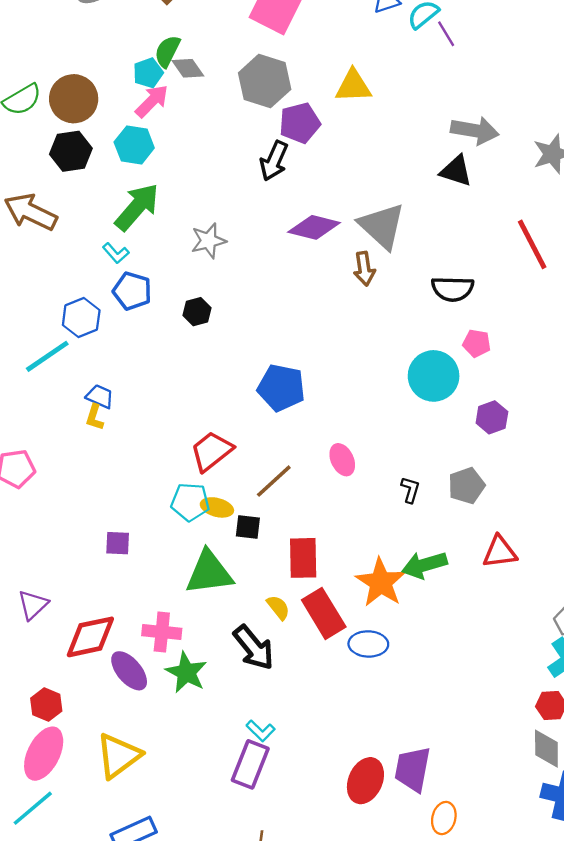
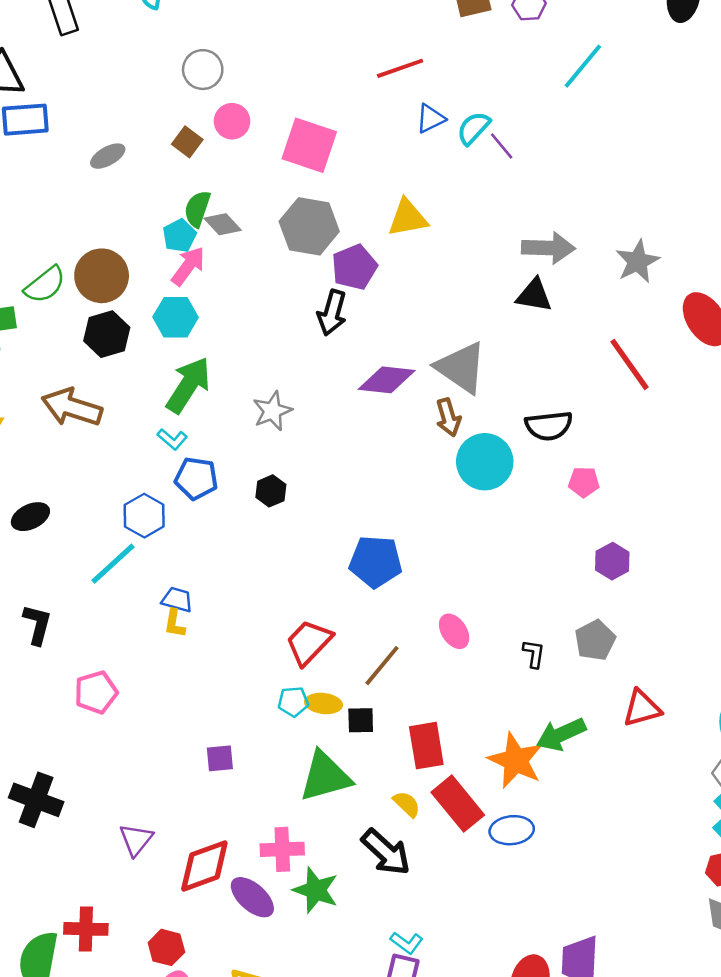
cyan circle: (434, 376) -> (485, 462), moved
cyan pentagon: (190, 502) -> (293, 702), size x0.7

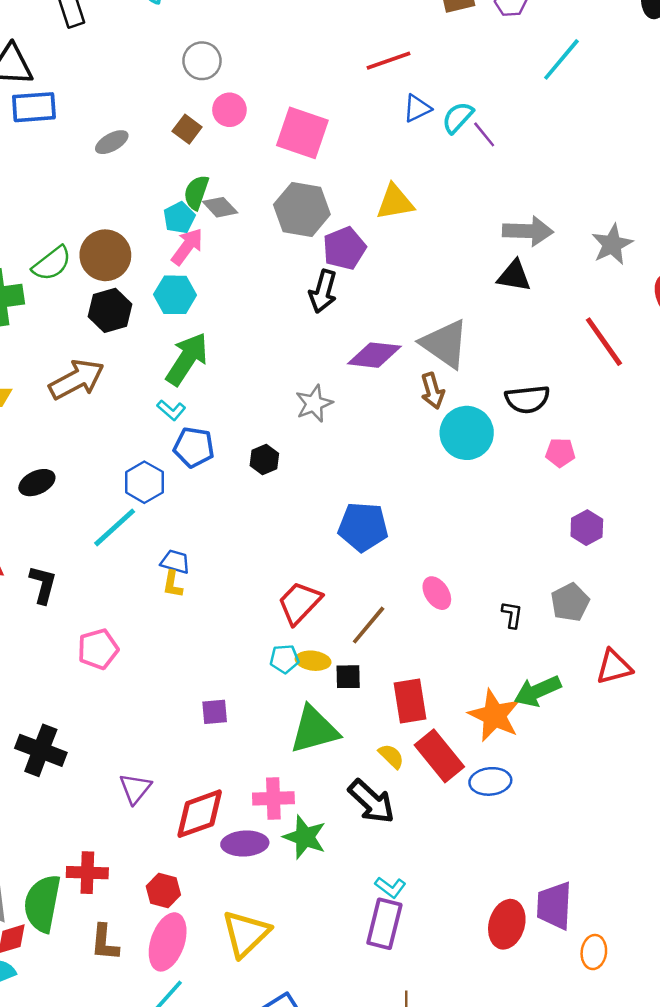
brown arrow: (72, 407) -> (77, 379), turned 134
gray star: (272, 411) -> (314, 404), moved
purple ellipse: (252, 897) -> (245, 843), turned -45

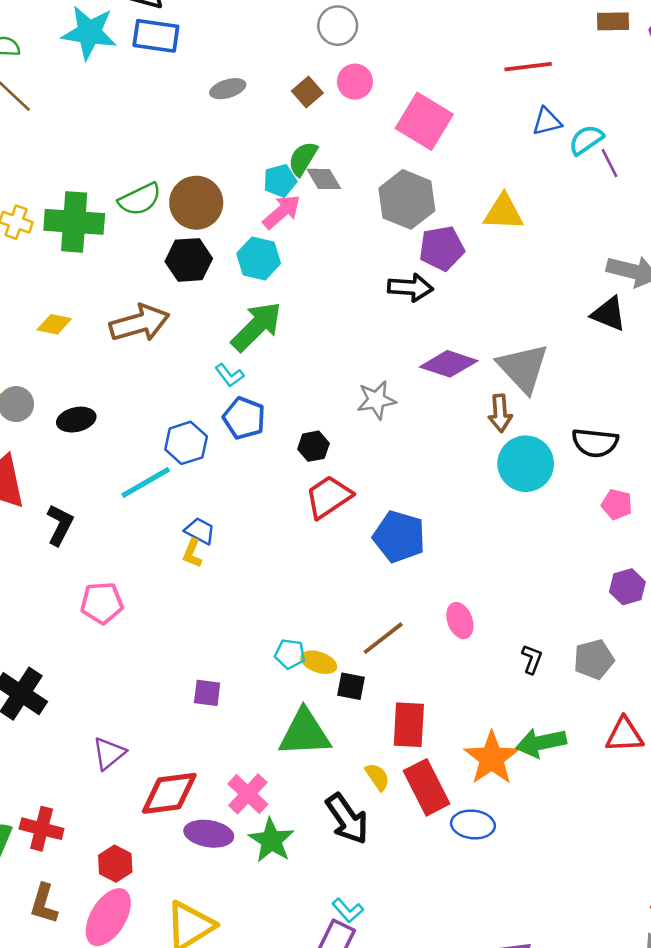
black arrow: (323, 291) -> (410, 288), turned -114
red trapezoid: (299, 603) -> (329, 497), moved
pink cross: (273, 798) -> (248, 794), turned 33

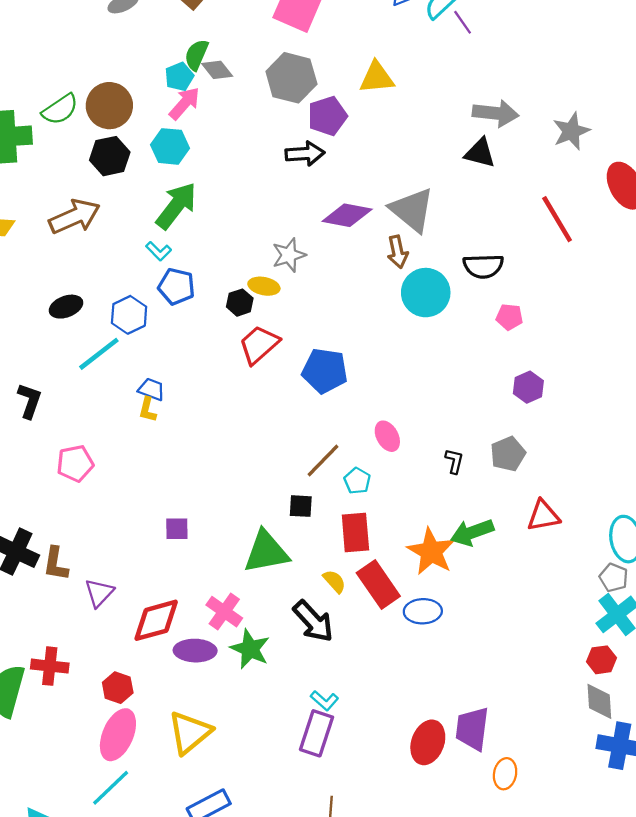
black ellipse: (76, 420) -> (66, 307), moved
cyan pentagon: (290, 654) -> (357, 481), moved, turned 30
yellow ellipse: (319, 662) -> (264, 286), moved
brown L-shape: (44, 904) -> (56, 564), moved

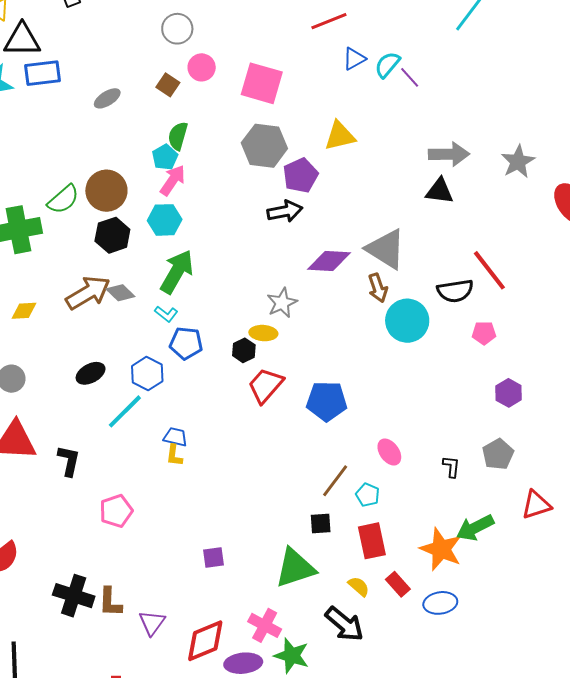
gray diamond: (217, 70) -> (120, 293), moved
red line: (557, 219) -> (489, 270), moved
red rectangle: (378, 585) -> (398, 584), size x0.6

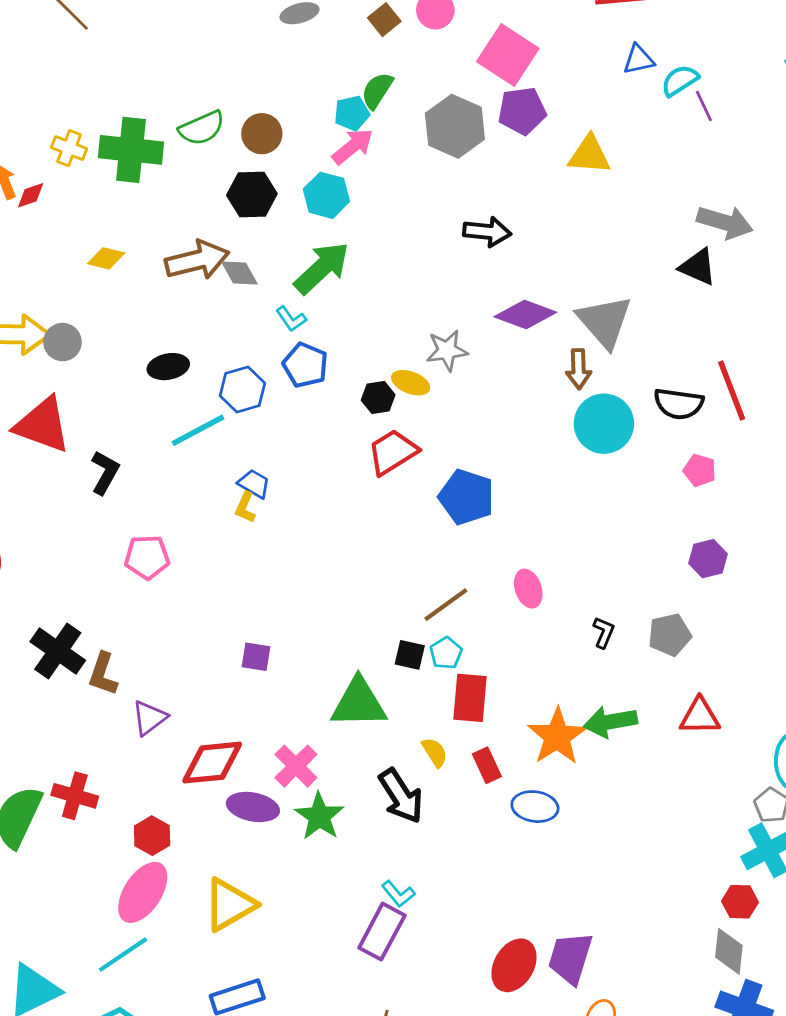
gray hexagon: (264, 146) -> (455, 126), moved
purple pentagon: (300, 175) -> (522, 111), moved
brown circle: (106, 191) -> (262, 134), size x0.7
cyan pentagon: (368, 495) -> (446, 653), moved

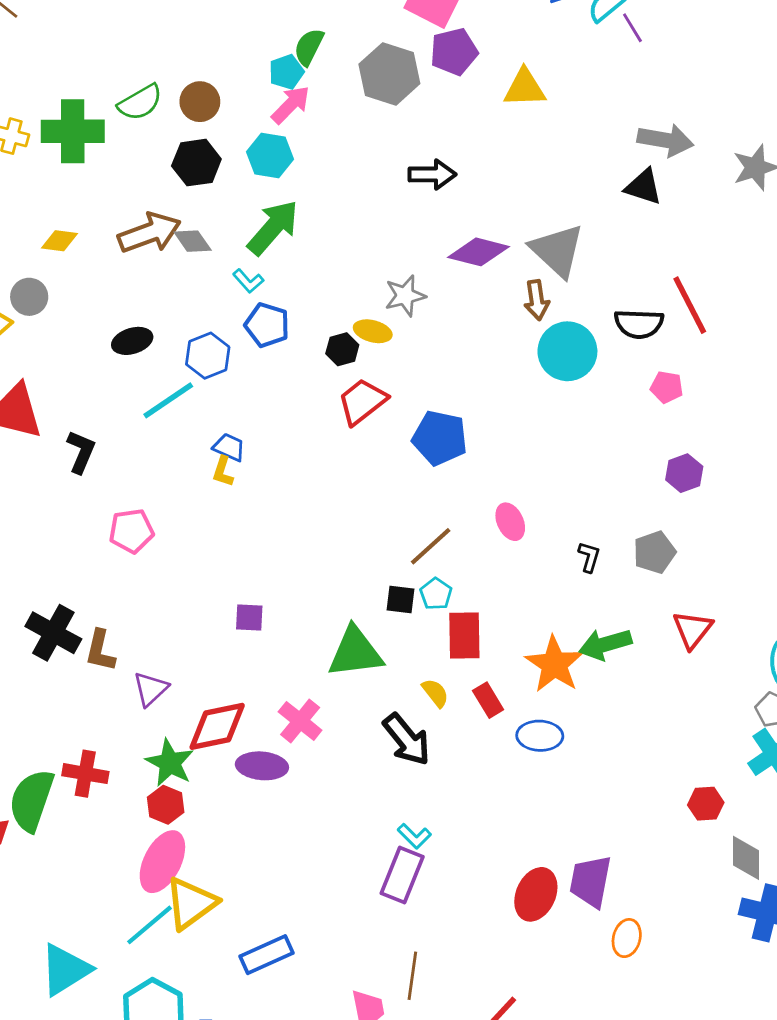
gray circle: (63, 342) -> (29, 297), moved
red triangle: (700, 716) -> (693, 630), turned -45
green star: (319, 816) -> (170, 763), moved
red hexagon: (740, 902) -> (706, 804), moved
yellow triangle: (229, 905) -> (191, 903), moved

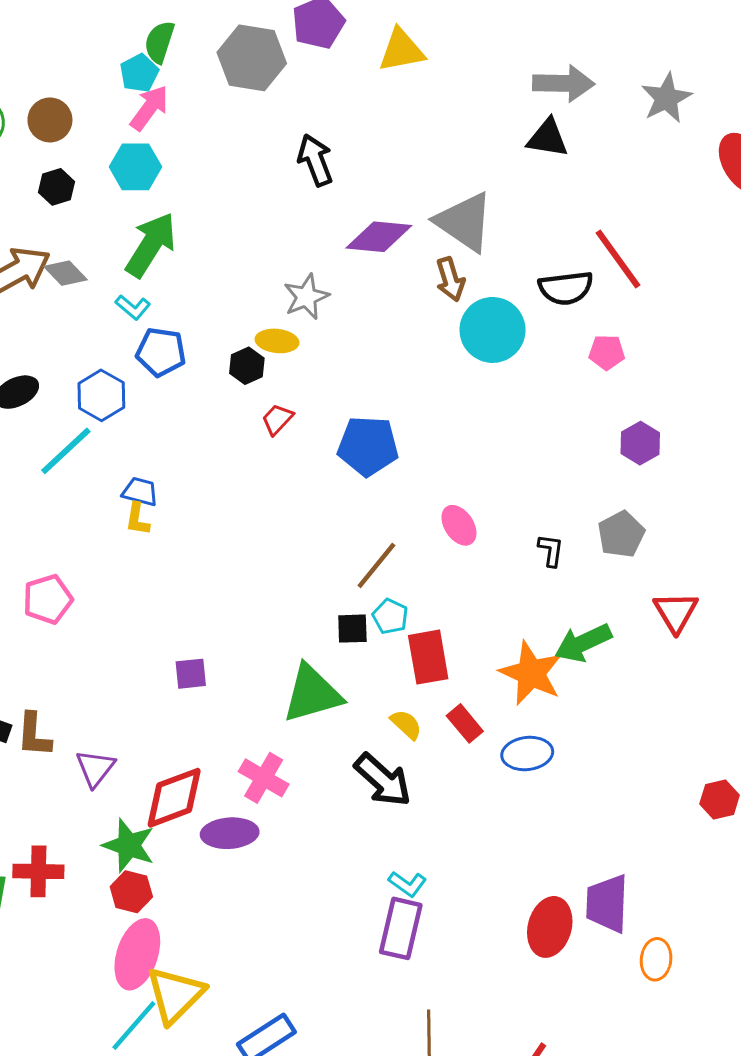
black hexagon: (196, 163) -> (57, 187), size x0.7
black arrow: (432, 174) -> (315, 160), turned -102
red trapezoid: (362, 401) -> (277, 419), size x0.6

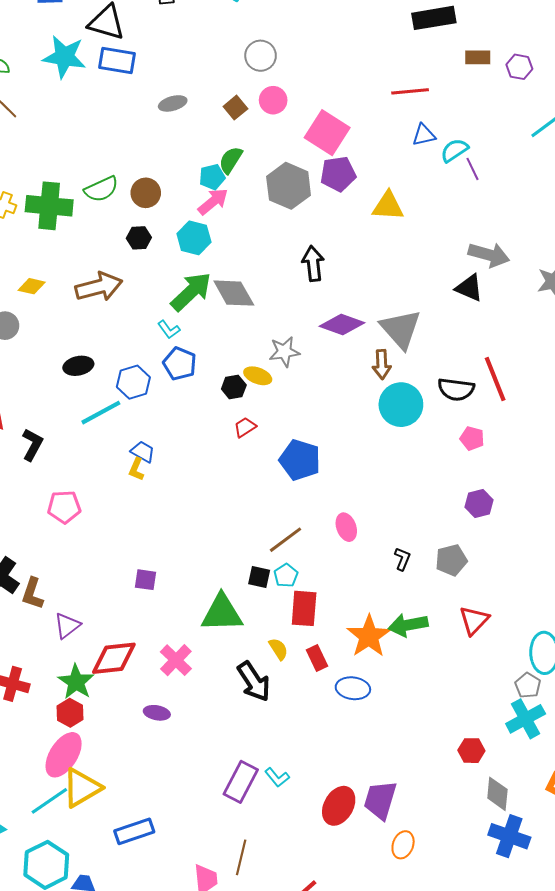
gray diamond: (65, 273) -> (234, 293), moved, size x1.5
purple ellipse: (230, 833) -> (157, 713), moved, size x0.7
cyan L-shape: (407, 884) -> (277, 777), moved

